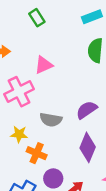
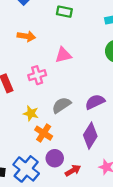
green rectangle: (37, 18) -> (64, 12), turned -56
pink cross: (19, 92) -> (37, 75), size x0.7
gray semicircle: (51, 120) -> (61, 105), turned 126

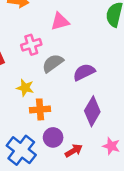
purple semicircle: (95, 102) -> (84, 72), moved
gray semicircle: (61, 105) -> (53, 63), moved
orange cross: (44, 133) -> (40, 109), turned -36

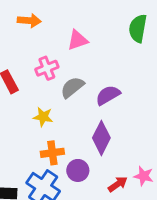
orange cross: (40, 109) -> (52, 153), moved
purple diamond: (92, 111) -> (101, 138), moved
red arrow: (74, 151) -> (118, 184), moved

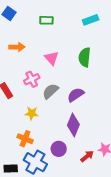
green semicircle: (138, 28) -> (85, 57), moved
pink triangle: (77, 40) -> (52, 58), turned -49
orange cross: (52, 153) -> (25, 139), moved, turned 35

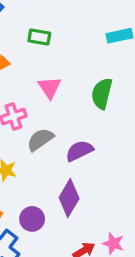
green rectangle: (46, 20) -> (39, 37), moved
purple circle: (59, 149) -> (32, 219), moved

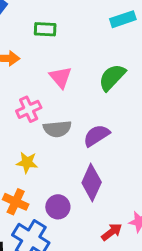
green semicircle: (102, 93) -> (112, 77), turned 36
gray semicircle: (40, 140) -> (57, 129), turned -144

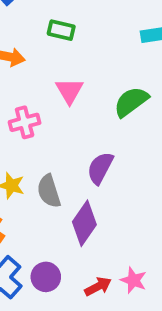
gray semicircle: (57, 129) -> (49, 191), moved, turned 68
purple semicircle: (97, 136) -> (100, 168), turned -40
purple circle: (58, 207) -> (46, 277), moved

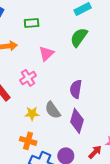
pink triangle: (69, 91) -> (46, 53), turned 35
green semicircle: (131, 102) -> (79, 37), moved

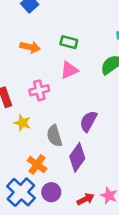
green rectangle: (32, 23) -> (69, 42), moved
yellow star: (32, 114) -> (22, 123), moved
orange cross: (28, 141) -> (37, 164), moved

